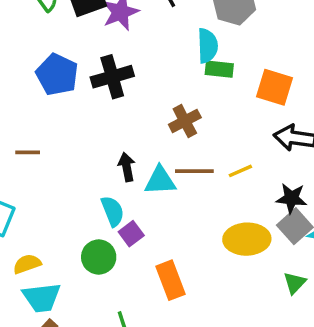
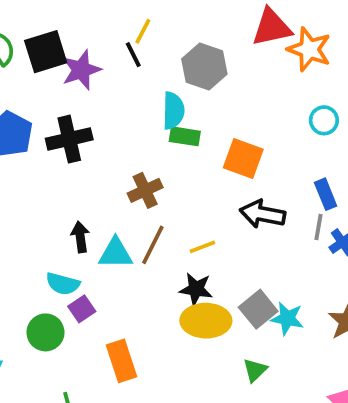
brown line: (194, 171) -> (153, 245), turned -66
black star: (291, 198) -> (196, 289), moved
cyan semicircle: (113, 211) -> (63, 284), turned 124

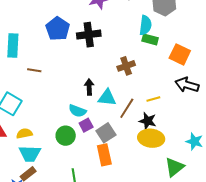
brown line: (153, 245) -> (127, 108), moved
gray square: (258, 309) -> (106, 133), moved
green triangle: (255, 370) -> (174, 167), size x1.5

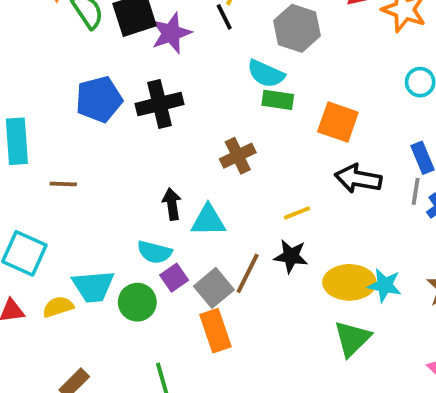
cyan semicircle: (145, 25) -> (266, 74), turned 114
blue pentagon: (58, 29) -> (99, 99), turned 30
brown line: (127, 108) -> (248, 273), moved
yellow ellipse: (151, 138) -> (349, 282), moved
cyan trapezoid: (30, 154) -> (93, 286), moved

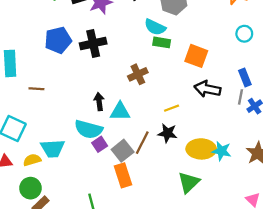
cyan semicircle: (154, 252) -> (89, 129), size x1.4
green circle: (137, 302) -> (30, 188), moved
green triangle: (352, 339) -> (189, 182), moved

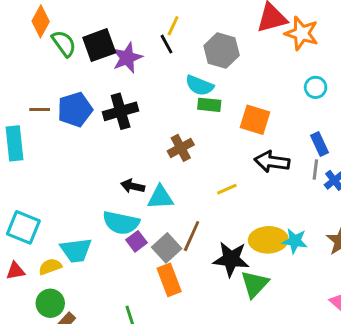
brown line: (36, 89) -> (40, 110), moved
black arrow: (99, 102) -> (133, 186), turned -66
black star: (168, 133) -> (231, 259), moved, size x1.4

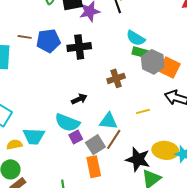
gray hexagon: (222, 51) -> (153, 62), moved
black arrow: (133, 186) -> (79, 99), turned 133
cyan triangle: (160, 197) -> (108, 121), moved

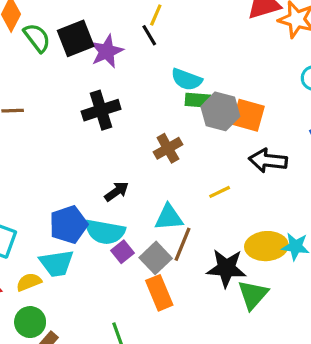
blue pentagon: (48, 41) -> (68, 224), moved

